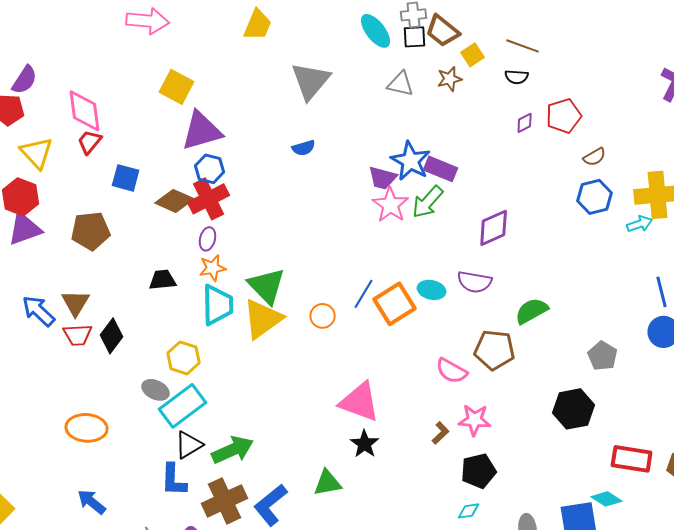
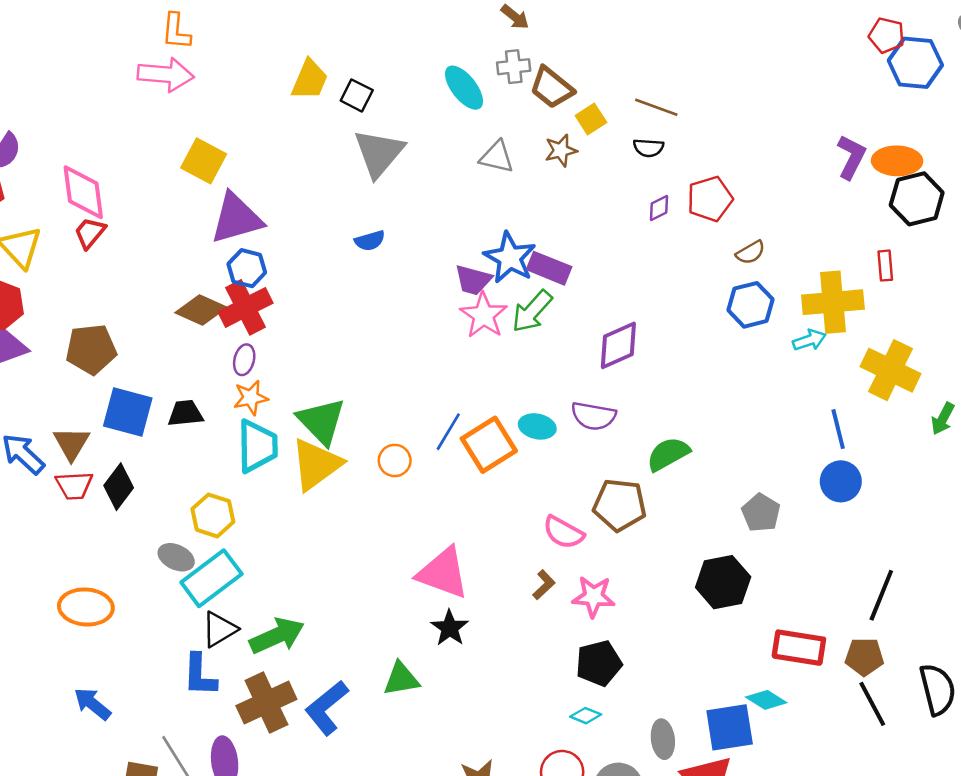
black square: (415, 37) -> (357, 95), moved, turned 30
blue square: (126, 178) -> (128, 412), moved, size x1.4
brown L-shape: (441, 433) -> (544, 585), moved
cyan diamond: (469, 511) -> (586, 716), turned 30

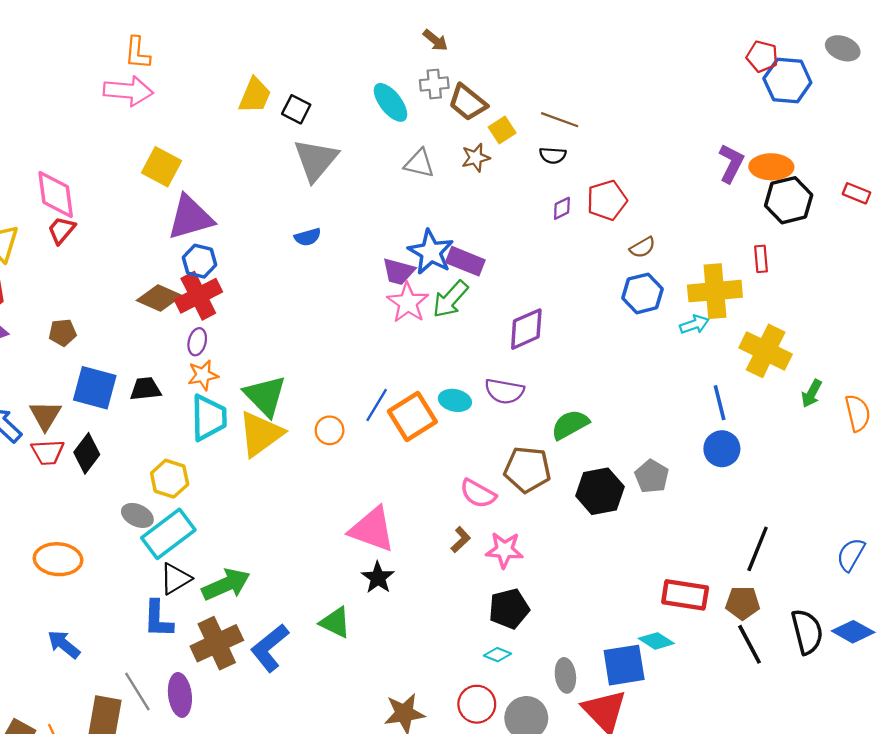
brown pentagon: (91, 349) -> (63, 333), size x0.6
black hexagon: (723, 582) -> (600, 491), moved
green triangle: (401, 679) -> (335, 622), turned 36

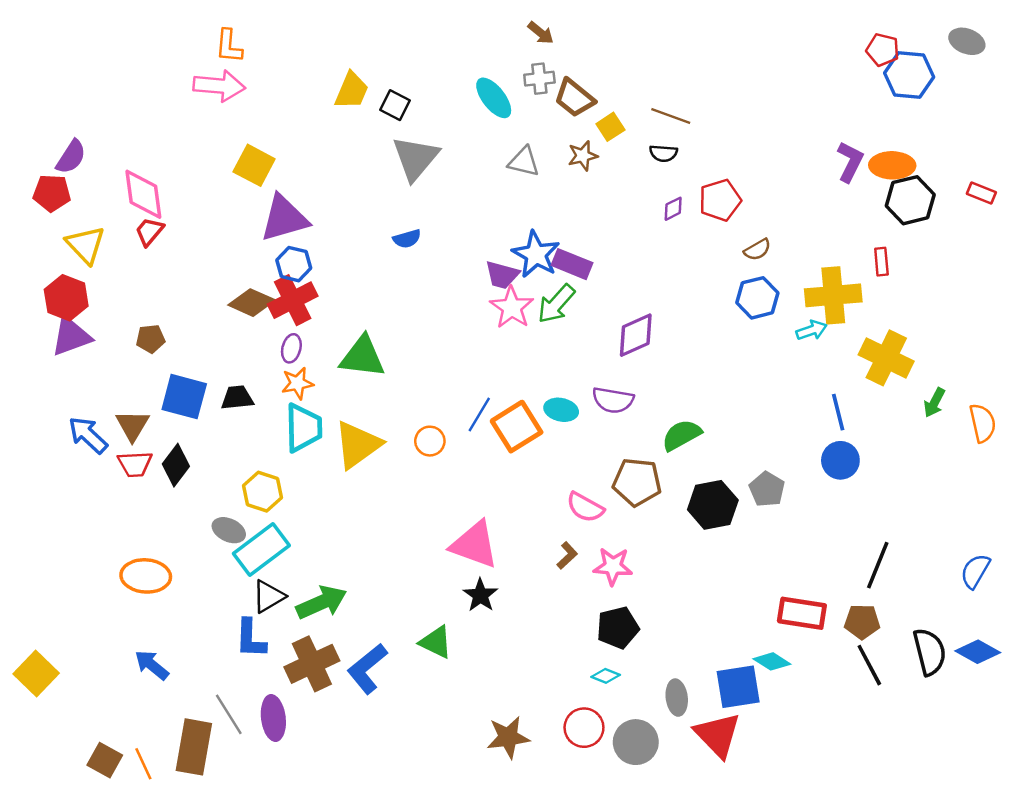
green triangle: (265, 396) -> (362, 357), moved, turned -39

